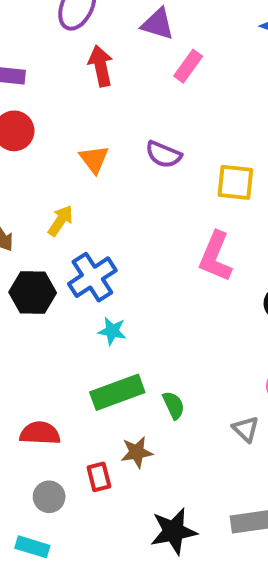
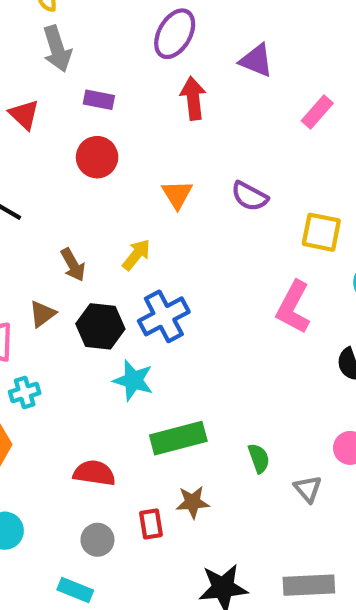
pink rectangle: (188, 66) -> (317, 112), moved
cyan star: (112, 331) -> (133, 380), moved, size x1.4
green semicircle: (174, 405) -> (259, 458), moved

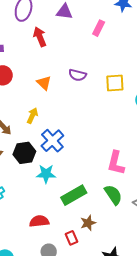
pink L-shape: (293, 307) -> (116, 163), moved
green semicircle: (259, 458) -> (113, 195), size x1.5

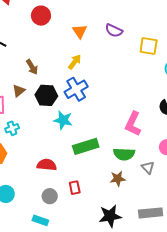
yellow arrow: (32, 116) -> (75, 62), moved
green semicircle: (113, 195) -> (124, 154), turned 115
brown star: (88, 223) -> (118, 179), moved

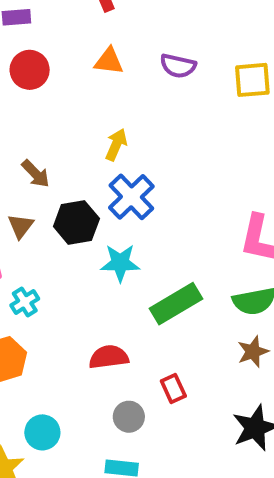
orange triangle: (80, 31) -> (109, 61), moved, turned -35

